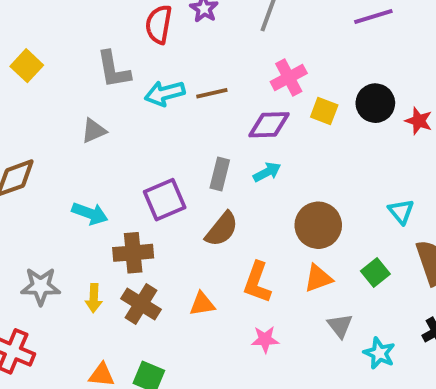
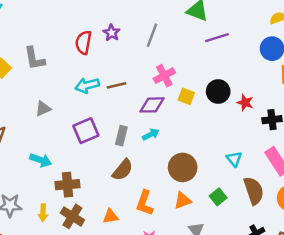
gray L-shape: (113, 70) -> (34, 58), moved
purple square: (165, 200) -> (86, 131), moved

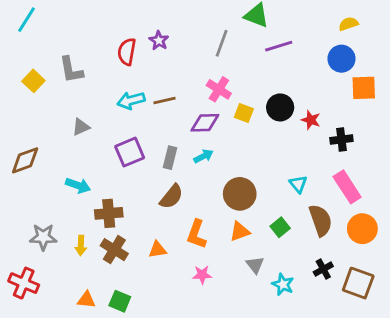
gray line: (152, 35) -> (222, 43), moved
pink cross: (164, 76) -> (219, 89), turned -30

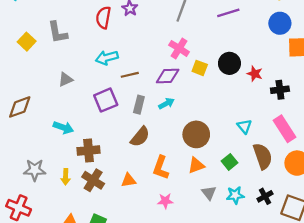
brown line: (164, 100) -> (130, 75), moved
cyan star: (283, 284) -> (235, 195), moved, turned -30

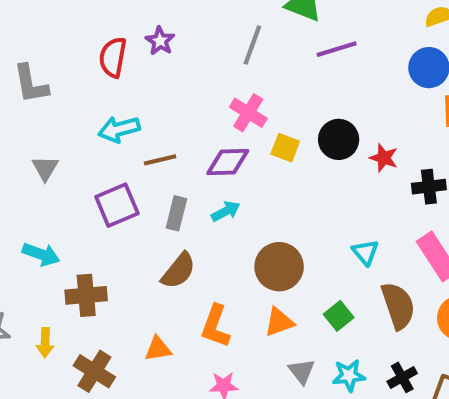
gray triangle: (66, 79) -> (45, 168), turned -35
brown cross: (93, 180) -> (94, 371), moved

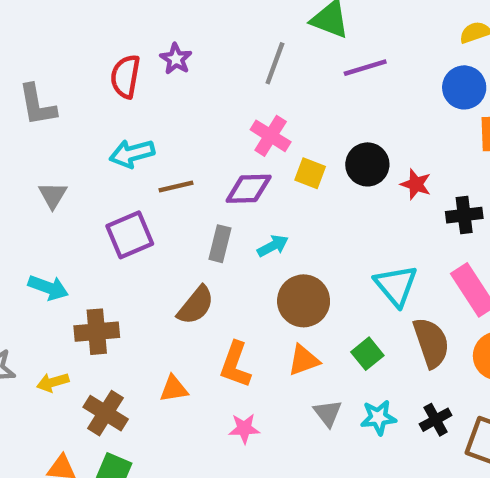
cyan arrow: (226, 211) -> (273, 246), moved
gray rectangle: (176, 213) -> (220, 244), moved
cyan triangle: (365, 252) -> (396, 285), size x1.5
yellow arrow: (45, 343) -> (53, 382), turned 72

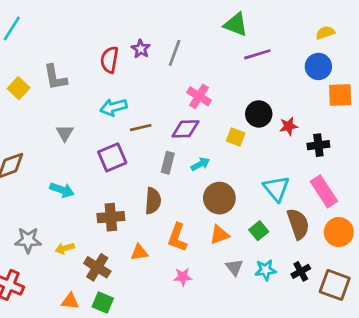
gray line: (275, 63) -> (175, 53), moved
yellow square: (310, 173) -> (236, 137), moved
red star: (416, 184) -> (289, 126), turned -30
brown semicircle: (196, 305) -> (153, 201), turned -35
brown cross: (97, 332) -> (111, 217), moved

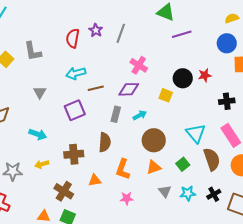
red star: (289, 126) -> (205, 75), moved
yellow arrow: (65, 248) -> (42, 164), moved

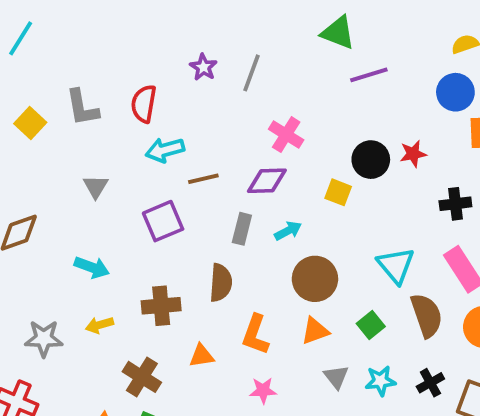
red semicircle: (73, 38) -> (144, 104), moved

